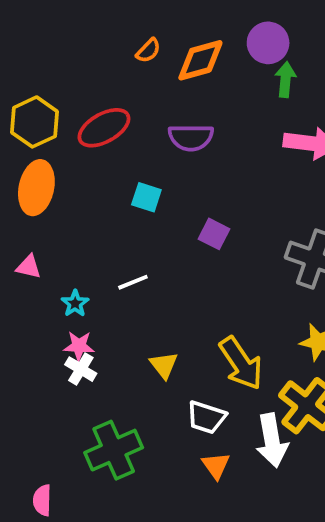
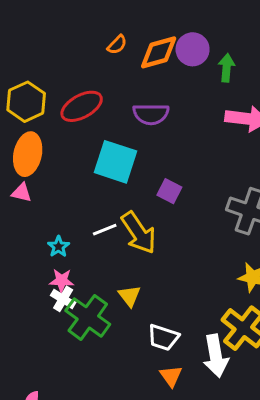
purple circle: (268, 43) -> (193, 49), moved
cyan square: (146, 197) -> (116, 162), size x1.8
pink triangle: (29, 267) -> (22, 193), moved
yellow arrow: (241, 363) -> (139, 233), moved
green cross: (114, 450) -> (88, 317), moved, turned -30

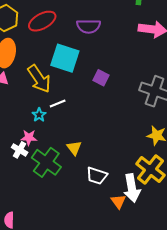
yellow arrow: (139, 233) -> (39, 79), moved
cyan star: (58, 247) -> (39, 115), moved
white cross: (63, 299) -> (20, 150), moved
orange triangle: (171, 376) -> (118, 201), moved

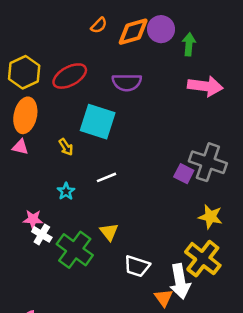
purple square: (101, 78) -> (184, 174), moved
yellow arrow: (39, 79) -> (66, 147), size x0.5
white line: (58, 104) -> (106, 177), moved
pink star: (29, 138) -> (33, 219), moved

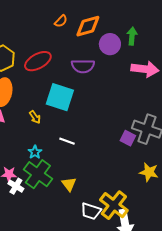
purple circle: (161, 29) -> (110, 44), moved
white line: (106, 177) -> (67, 141), turned 42
green cross: (75, 250) -> (38, 174), moved
yellow cross: (203, 259) -> (114, 205), moved

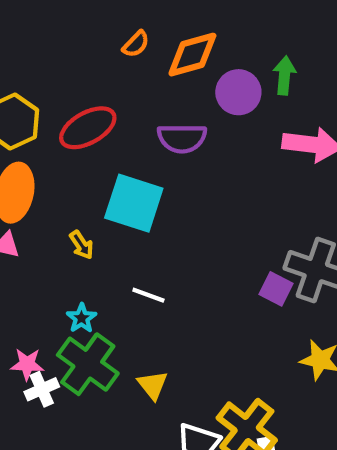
white cross: (16, 186) -> (42, 389), turned 35

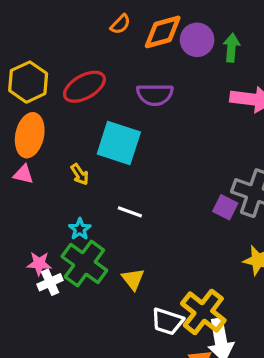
purple circle: (238, 92) -> (197, 40), moved

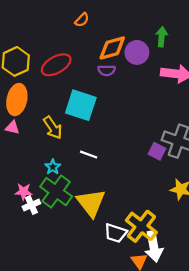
orange diamond: (163, 32) -> (112, 48), moved
purple circle: (197, 40) -> (137, 52), moved
purple semicircle: (155, 95) -> (107, 70), size x0.7
yellow arrow: (80, 174) -> (53, 128), size x1.5
yellow triangle: (133, 279) -> (91, 203), size x1.8

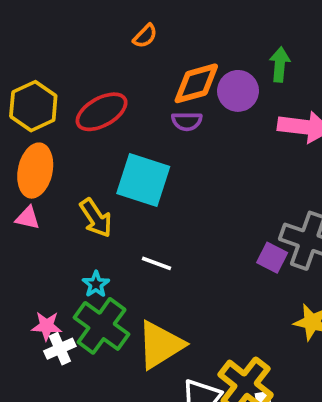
yellow triangle: (91, 203) -> (160, 345), turned 36

